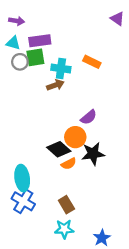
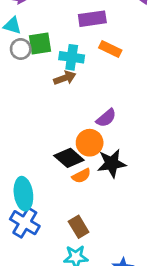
purple rectangle: (40, 41) -> (92, 19), moved

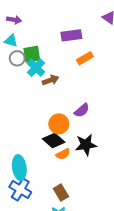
orange rectangle: (110, 49) -> (85, 58), turned -56
cyan cross: (72, 57) -> (36, 68), moved, turned 36
orange circle: (90, 143) -> (59, 124), moved

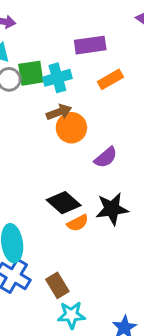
cyan cross: (36, 68) -> (57, 78), moved, turned 30
orange circle: (59, 124) -> (71, 128), moved
brown rectangle: (61, 193) -> (57, 285), moved

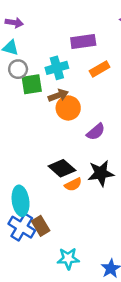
green square: (31, 73) -> (32, 84), moved
brown rectangle: (57, 285) -> (41, 226), moved

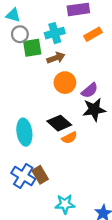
orange circle: (68, 108) -> (65, 83), moved
black star: (101, 173) -> (94, 110), moved
cyan ellipse: (21, 201) -> (24, 132), moved

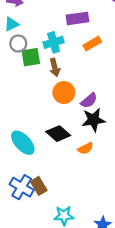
cyan triangle: (13, 15) -> (11, 24), turned -42
brown arrow: (56, 58) -> (55, 67), turned 96
cyan ellipse: (24, 132) -> (23, 143), turned -35
orange semicircle: (69, 138) -> (86, 148), moved

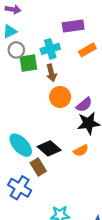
black diamond: (58, 134) -> (49, 148), moved
brown rectangle: (39, 186) -> (38, 167), moved

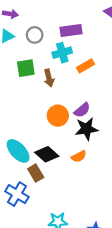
cyan cross: (50, 49) -> (62, 53), moved
gray circle: (16, 50) -> (35, 35), moved
orange rectangle: (87, 50) -> (85, 66), moved
orange circle: (60, 97) -> (58, 116), moved

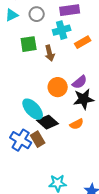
cyan ellipse: (18, 151) -> (33, 109), moved
blue cross: (17, 194) -> (21, 140), moved

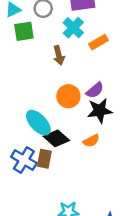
cyan cross: (62, 30) -> (73, 28), turned -30
green square: (29, 44) -> (24, 31), moved
brown rectangle: (38, 139) -> (44, 159), turned 42

